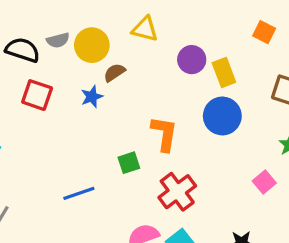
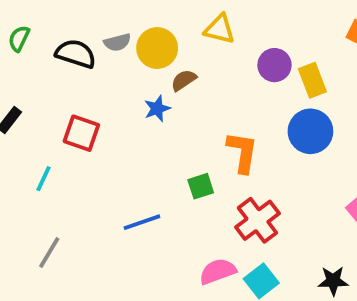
red square: (37, 95) -> (81, 133), moved

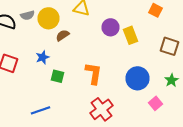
blue star: (157, 109) -> (42, 57), moved
blue circle: (310, 131) -> (138, 78), moved
green square: (201, 186) -> (58, 76), moved, turned 32

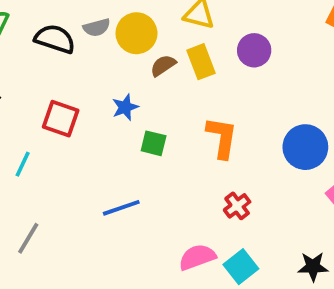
yellow rectangle: (130, 35) -> (201, 62), moved
red cross: (102, 109) -> (237, 206), size x0.6

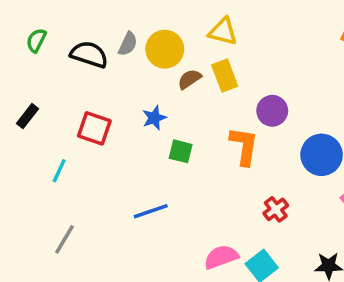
gray semicircle: (97, 28) -> (128, 44), turned -50
purple circle: (254, 50) -> (272, 111), moved
red cross: (237, 206) -> (276, 209), moved

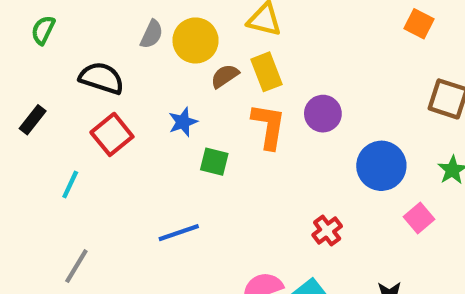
black semicircle: (89, 54) -> (102, 78), moved
red square: (94, 128) -> (112, 134), turned 32
orange L-shape: (244, 146) -> (269, 126), moved

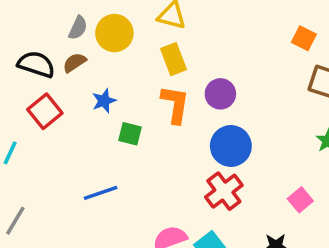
orange square: (419, 24) -> (304, 38), moved
brown semicircle: (225, 76) -> (74, 63), moved
blue circle: (381, 166) -> (231, 146), moved
pink square: (419, 218) -> (300, 200), moved
red cross: (327, 231) -> (224, 191), size x1.5

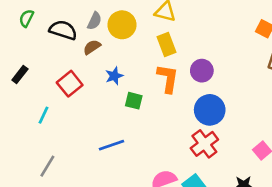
black semicircle: (36, 64) -> (63, 30), moved

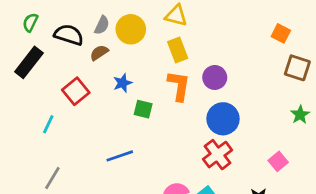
black rectangle: (20, 75) -> (29, 62), moved, size x1.6

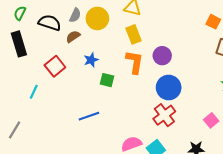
black rectangle: (29, 62) -> (19, 44), turned -55
gray line: (52, 178) -> (15, 130), moved

